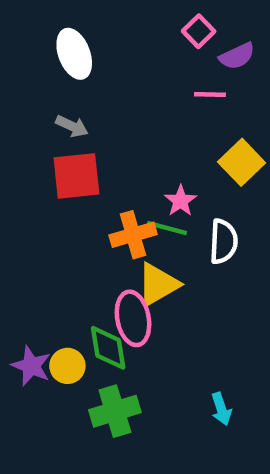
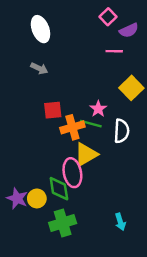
red square: (76, 176) -> (53, 110), moved, size x0.7

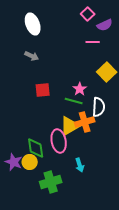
orange cross: (72, 127) -> (85, 122), moved
green diamond: (59, 189) -> (36, 148), moved
cyan arrow: (120, 222) -> (80, 165), moved

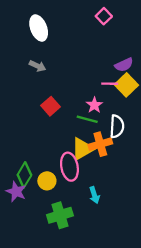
purple semicircle: (105, 25) -> (124, 65), moved
pink line: (93, 42) -> (110, 84), moved
red square: (43, 90) -> (50, 106), turned -35
green diamond: (36, 148) -> (24, 175), moved, turned 40
yellow circle: (30, 162) -> (47, 181), moved

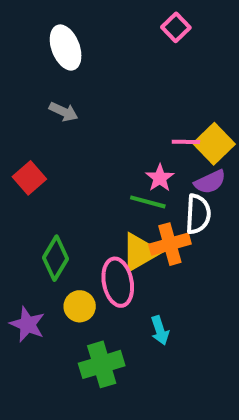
purple semicircle: (124, 65) -> (210, 182), moved
red square: (50, 106) -> (29, 178), moved
green diamond: (24, 175) -> (56, 258), moved

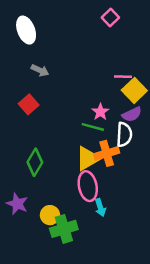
white ellipse: (66, 47) -> (26, 30), moved
pink line: (186, 142) -> (123, 77), moved
red square: (29, 178) -> (29, 104), moved
pink ellipse: (118, 282) -> (88, 186), moved
yellow circle: (80, 306) -> (50, 215), moved

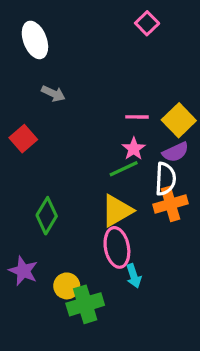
pink line: (123, 77) -> (137, 117), moved
red square: (29, 104) -> (23, 139), moved
green line: (93, 127) -> (124, 169), turned -40
orange cross: (107, 153) -> (170, 204), moved

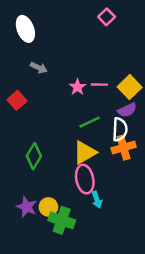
pink star: (134, 149) -> (77, 87), moved
purple star: (23, 271) -> (27, 207), moved
green cross: (85, 304) -> (62, 220), turned 35

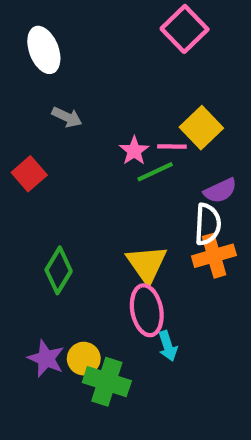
pink square: (107, 17) -> (185, 29), size x1.5
yellow square: (130, 87) -> (201, 128), moved
green line: (90, 122) -> (155, 172), moved
yellow triangle: (85, 152) -> (147, 264), turned -35

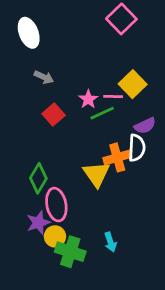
red square: (29, 174) -> (54, 115), moved
orange cross: (214, 256) -> (117, 157), moved
pink ellipse: (147, 310) -> (56, 205), moved
cyan arrow: (168, 346) -> (110, 242), moved
purple star: (46, 359) -> (38, 223), moved, turned 30

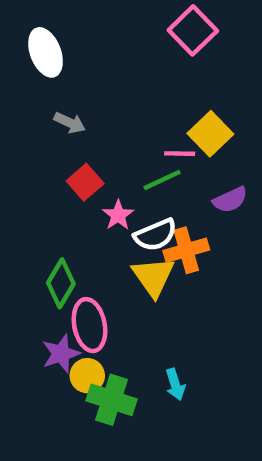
pink star: (88, 99) -> (118, 215), moved
white semicircle: (137, 148) -> (155, 235), moved, turned 64

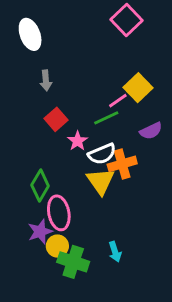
gray arrow: (70, 123) -> (46, 80), turned 60
pink line: (180, 154) -> (118, 101), turned -36

